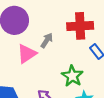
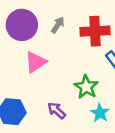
gray arrow: (47, 40) -> (58, 25), moved

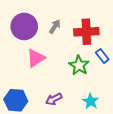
green star: (86, 87) -> (79, 65), moved
purple arrow: (57, 110) -> (54, 99), turned -70

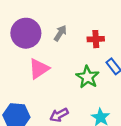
red cross: (86, 32) -> (96, 39), size x0.6

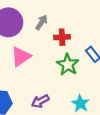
red cross: (96, 39) -> (62, 37), moved

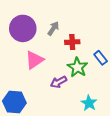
purple arrow: (40, 101) -> (59, 82), moved

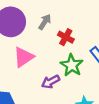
red cross: (72, 42) -> (66, 37), turned 32

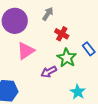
gray arrow: (45, 22) -> (48, 14), moved

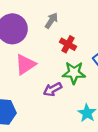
green star: (67, 58) -> (74, 73), turned -30

